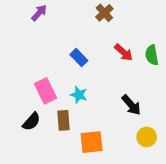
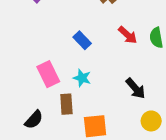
black semicircle: (31, 122) -> (34, 120), moved

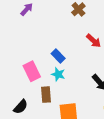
blue rectangle: (82, 40) -> (58, 56), moved

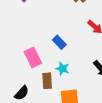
cyan star: (58, 74) -> (62, 69), moved

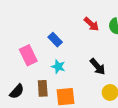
brown rectangle: (47, 81) -> (43, 88), moved

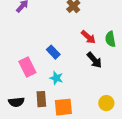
black arrow: (98, 67) -> (94, 60), moved
black semicircle: (17, 91) -> (16, 102), turned 42

